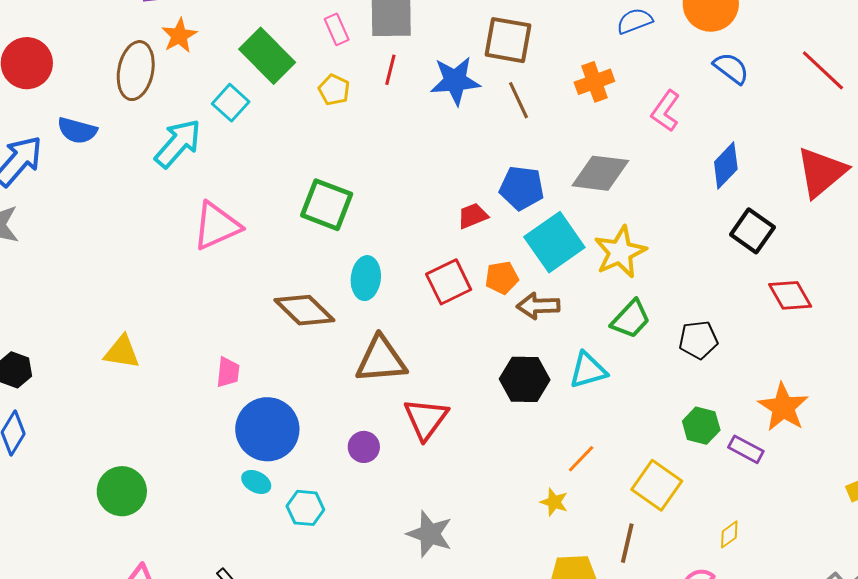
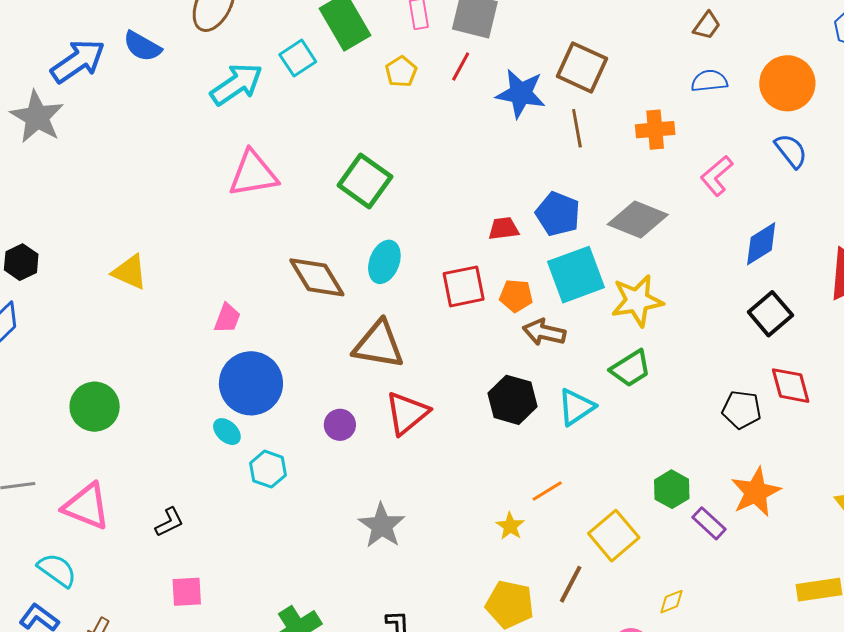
black pentagon: (698, 340) -> (741, 410), moved
cyan triangle: (588, 370) -> (576, 407), turned -33

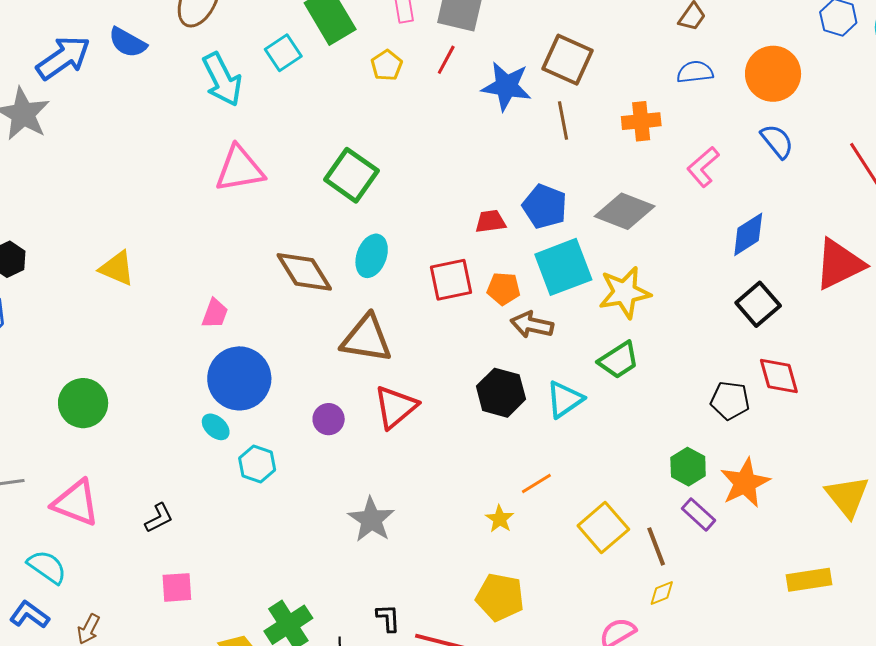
cyan arrow: (236, 84) -> (222, 79), turned 98
green hexagon: (672, 489) -> (688, 467), moved
brown line: (571, 584) -> (656, 546), moved, turned -48

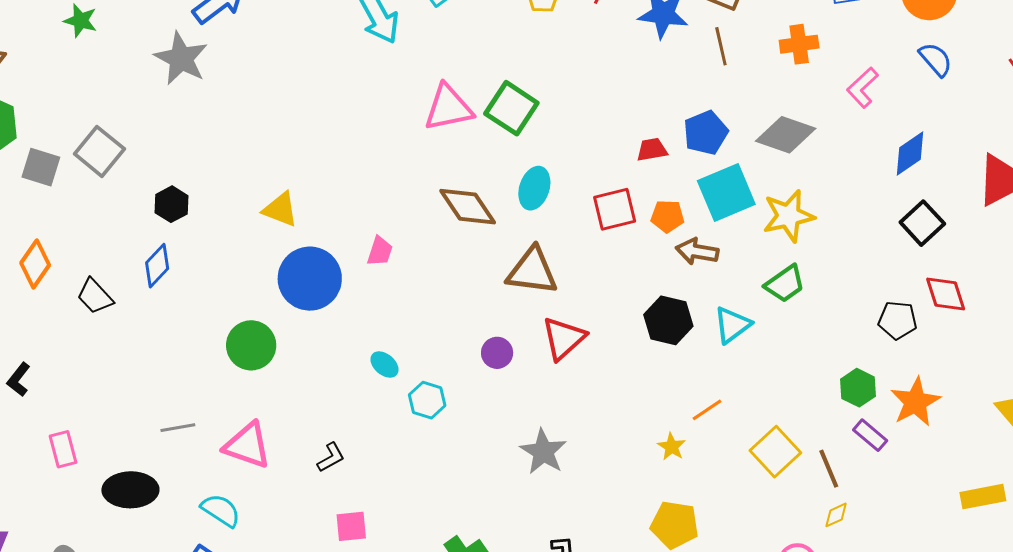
pink triangle: (240, 169) -> (448, 108), moved
blue pentagon: (545, 206) -> (706, 133), turned 30
blue circle: (239, 378) -> (310, 279), moved

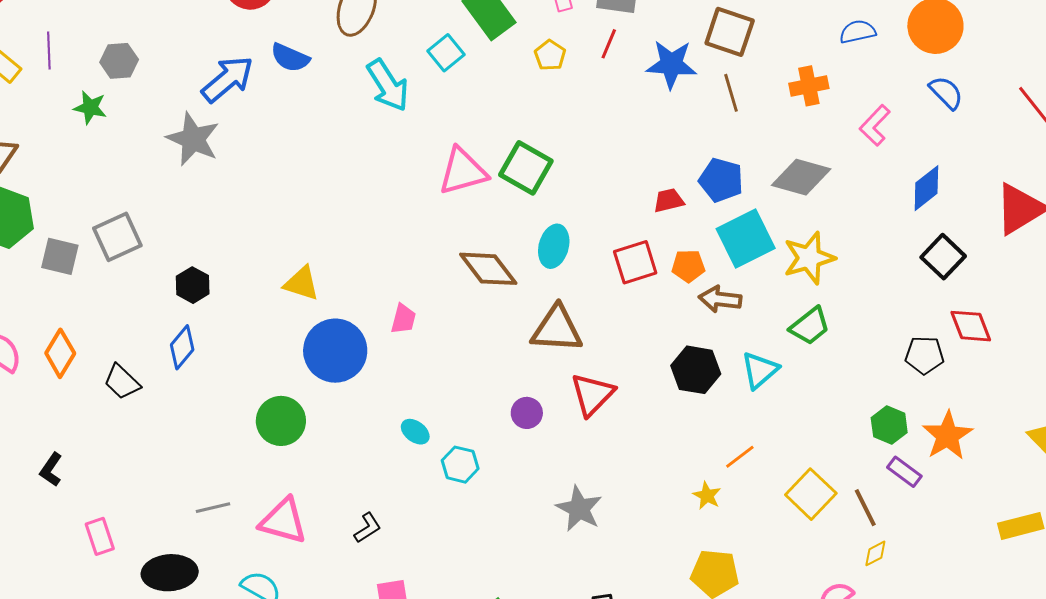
blue pentagon: (706, 133) -> (721, 180), turned -30
gray square: (99, 151) -> (117, 237), turned 30

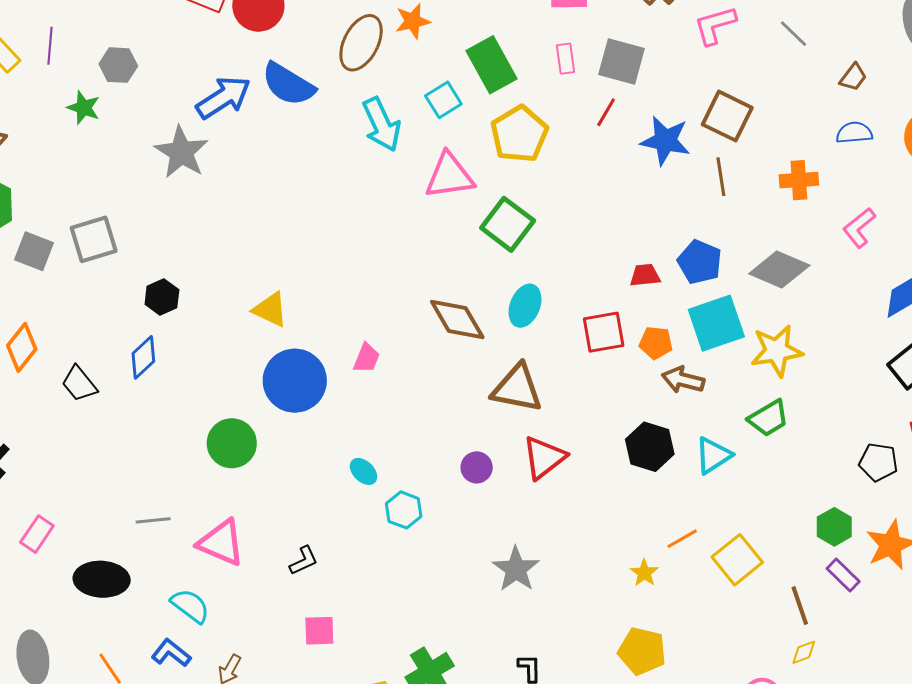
yellow pentagon: (550, 55) -> (519, 134), moved, size x1.8
blue semicircle: (290, 58) -> (288, 84), size x1.4
pink triangle: (463, 171) -> (449, 176), moved
yellow square: (811, 494) -> (737, 560), moved
pink rectangle: (100, 536) -> (37, 534), turned 45

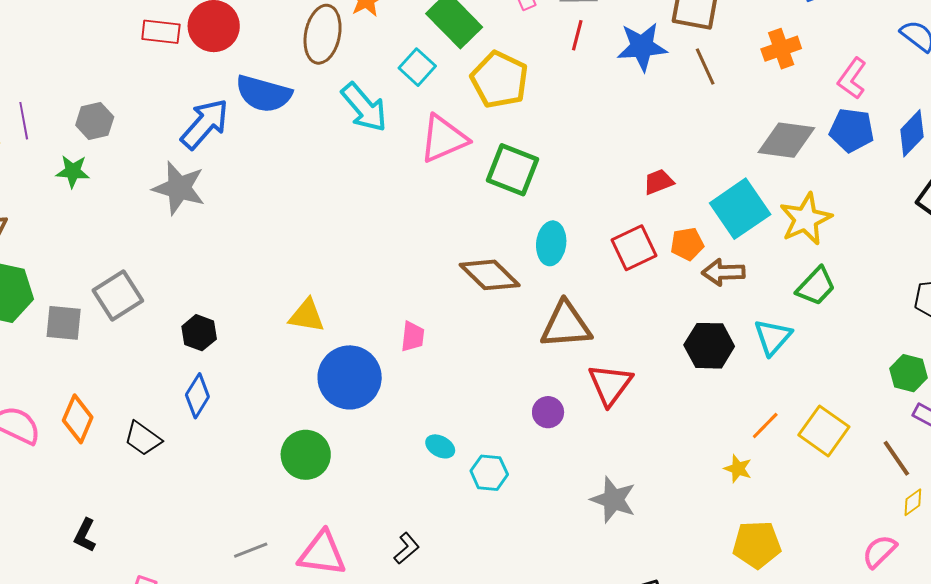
blue pentagon: (700, 262) -> (852, 130), moved

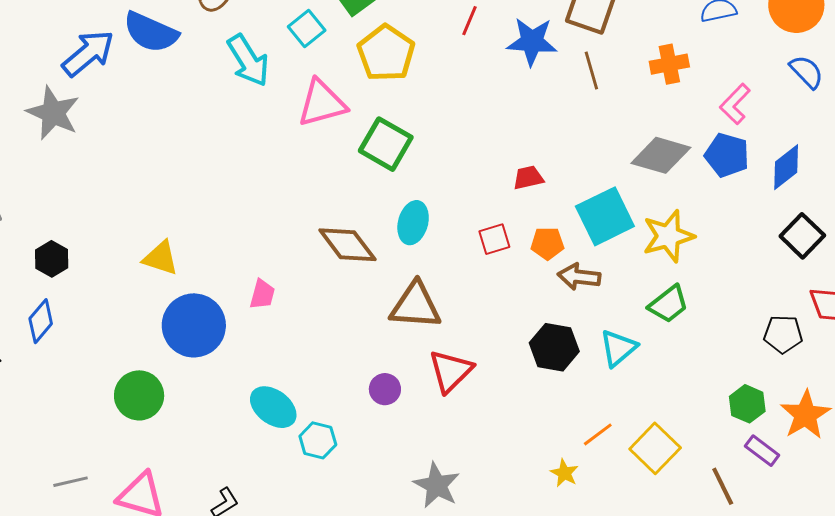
red square: (634, 248) -> (494, 239), size x0.7
cyan ellipse: (440, 446) -> (273, 407), size x1.6

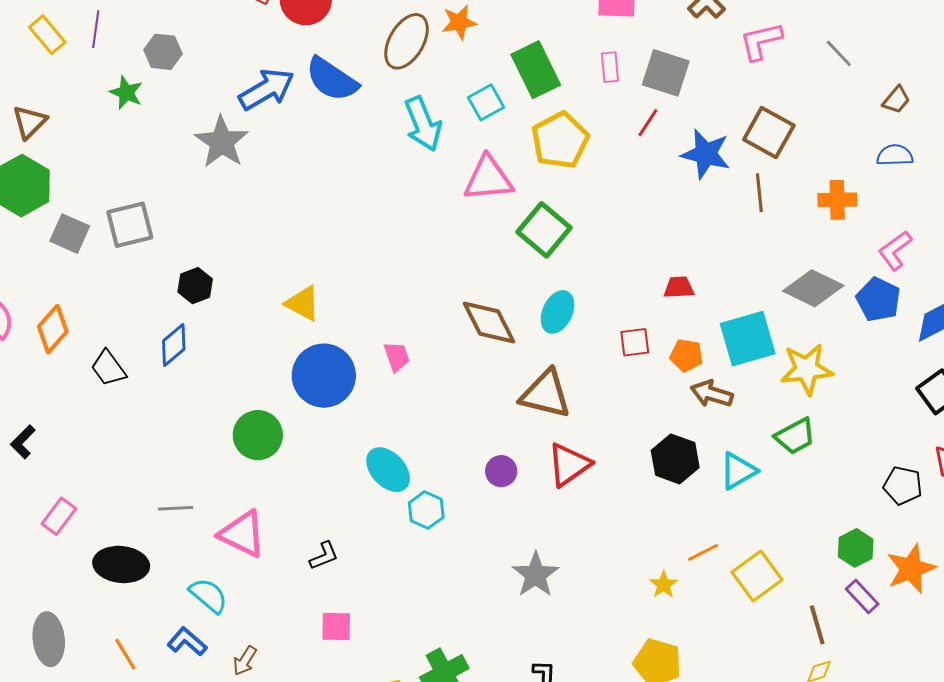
pink trapezoid: (262, 294) -> (397, 357), turned -44

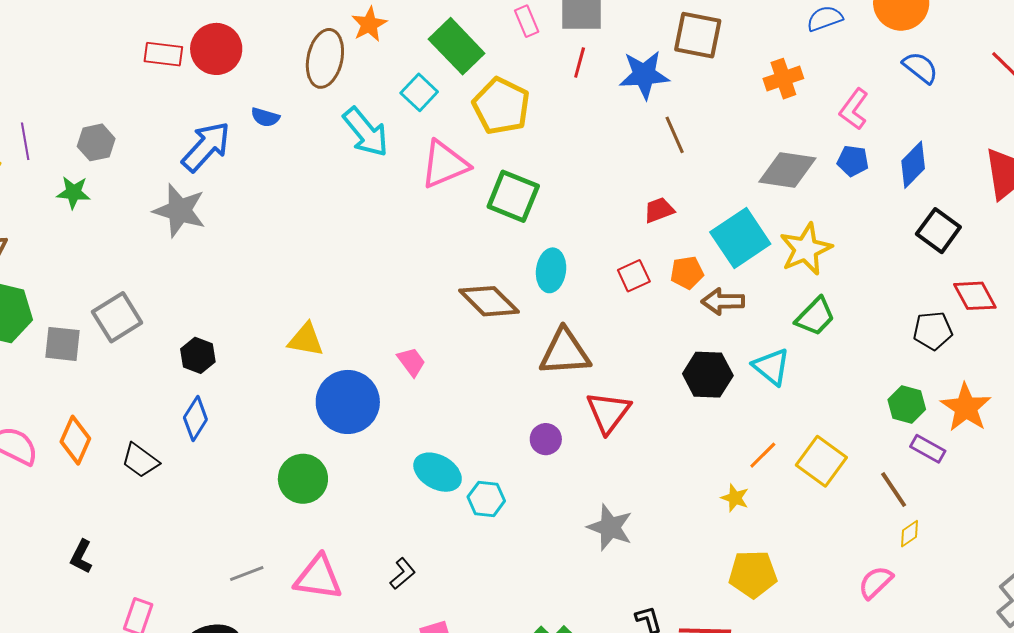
blue semicircle: (332, 79) -> (265, 117), size x0.5
brown line: (759, 193) -> (675, 135), moved
blue pentagon: (878, 299) -> (853, 161), size x0.7
cyan triangle: (738, 471) -> (771, 367), turned -33

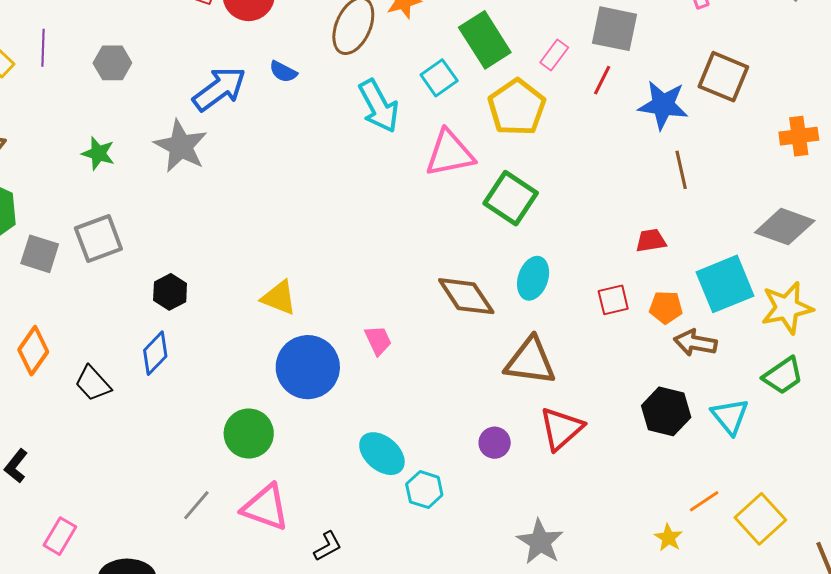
pink rectangle: (527, 21) -> (554, 55), moved, turned 48
green star: (73, 192) -> (98, 153), moved
gray line: (247, 573) -> (196, 505), moved, turned -40
pink triangle: (318, 578) -> (265, 507), moved

